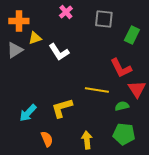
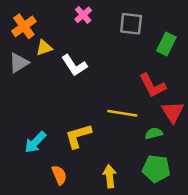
orange cross: (19, 21) -> (24, 26), turned -36

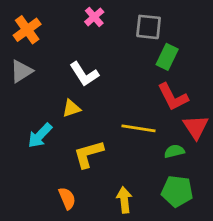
green rectangle: (166, 44) -> (167, 57), moved
yellow triangle: (44, 48) -> (71, 108), moved
cyan arrow: (35, 142) -> (40, 136), moved

